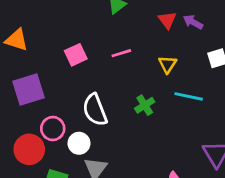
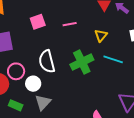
green cross: (145, 105) -> (82, 62), size x1.6

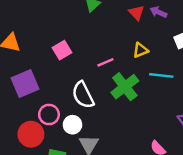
pink line: (70, 24) -> (105, 62), moved
yellow triangle: (101, 35) -> (140, 50), turned 40

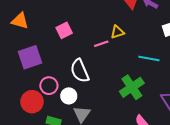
yellow triangle: (140, 50) -> (117, 32), moved
green cross: (125, 87) -> (132, 87), moved

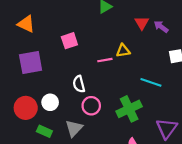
white semicircle: (80, 71) -> (79, 84), size x0.7
pink circle: (49, 86) -> (91, 106), moved
white circle: (69, 96) -> (50, 102), moved

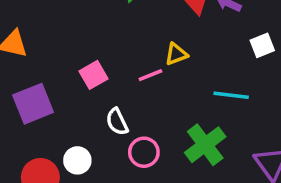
pink square: (69, 41) -> (94, 75), moved

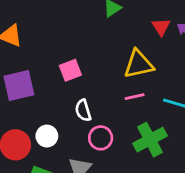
yellow triangle: (176, 54) -> (139, 64), size x1.6
pink line: (150, 75) -> (135, 97), moved

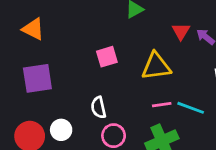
pink square: (70, 70) -> (107, 57), moved
pink line: (135, 97) -> (162, 105), moved

